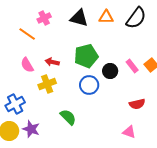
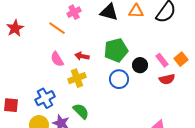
red semicircle: (137, 104) -> (167, 79), moved
green semicircle: (68, 117) -> (81, 111), moved

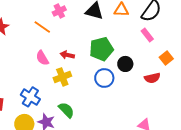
pink rectangle: (162, 60) -> (147, 35), moved
blue cross: (45, 98) -> (30, 97), turned -30

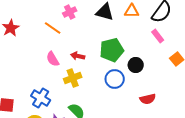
red semicircle: (152, 78) -> (148, 99), moved

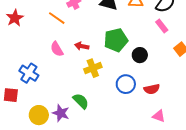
yellow cross: (73, 78) -> (93, 68), moved
blue circle: (115, 79) -> (126, 84), moved
blue cross: (41, 98) -> (29, 73), moved

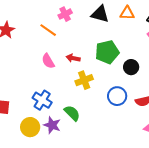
blue cross: (29, 73) -> (42, 100), moved

